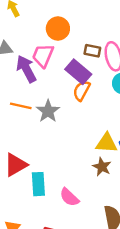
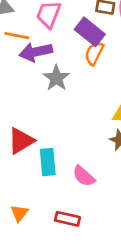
purple arrow: (26, 69) -> (36, 52), moved, turned -72
orange line: (21, 106) -> (17, 36), moved

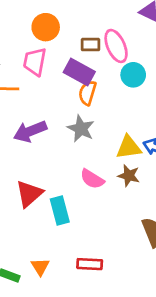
purple arrow: (36, 52) -> (30, 131), moved
gray star: (56, 78) -> (81, 129), moved
pink semicircle: (84, 176) -> (92, 179), moved

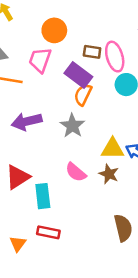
red rectangle: (90, 264) -> (48, 232), moved

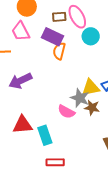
pink trapezoid: (40, 60) -> (21, 31), turned -35
gray star: (72, 126) -> (80, 98), moved
red triangle: (18, 177) -> (23, 125), turned 40

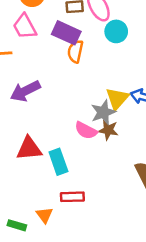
yellow triangle: (91, 88) -> (117, 99), turned -36
gray star: (80, 98) -> (103, 112), turned 30
brown star: (92, 108) -> (108, 130), moved

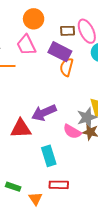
purple arrow: (25, 91) -> (44, 113), moved
red triangle: (29, 149) -> (21, 129), moved
green rectangle: (17, 225) -> (13, 187), moved

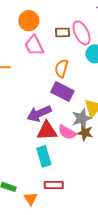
pink trapezoid: (26, 45) -> (34, 45), moved
purple rectangle: (60, 52) -> (62, 92), moved
red triangle: (21, 129) -> (47, 131), moved

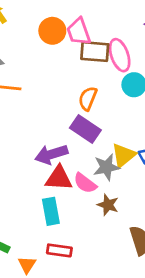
brown rectangle: (63, 32) -> (95, 52), size x1.5
pink trapezoid: (34, 45) -> (79, 32), moved
brown star: (85, 133) -> (108, 205), moved

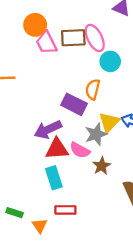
pink trapezoid: (79, 32) -> (46, 43), moved
orange semicircle: (88, 99) -> (93, 89), moved
brown star: (108, 205) -> (102, 166), turned 30

